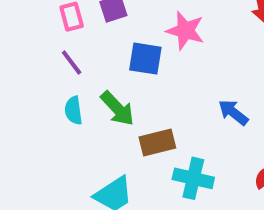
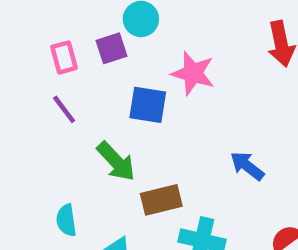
cyan semicircle: (74, 110) -> (66, 220), moved

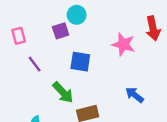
pink rectangle: (64, 57) -> (19, 36), moved
pink star: (193, 73) -> (123, 44), moved

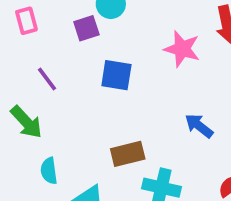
pink rectangle: (19, 36) -> (26, 21), moved
green arrow: (63, 92) -> (26, 122), moved

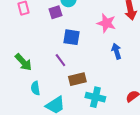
purple line: (47, 79) -> (60, 60), moved
blue arrow: (199, 126) -> (116, 51), moved, turned 35

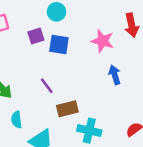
purple square: (55, 12) -> (36, 36), moved
blue square: (71, 37) -> (59, 45), moved

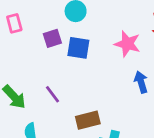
purple line: (47, 86) -> (52, 94), moved

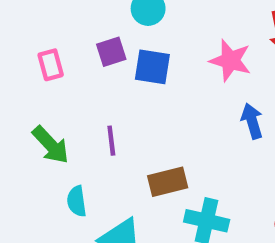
pink rectangle: (14, 23) -> (51, 65), moved
purple line: (52, 94) -> (111, 141), turned 30

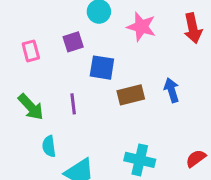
pink star: (230, 60) -> (141, 27), moved
blue square: (152, 67) -> (102, 68), moved
brown rectangle: (168, 182) -> (131, 95), moved

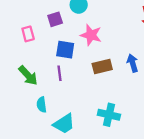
pink star: (141, 27) -> (91, 35), moved
purple square: (73, 42) -> (55, 19), moved
blue square: (102, 68) -> (65, 50), moved

